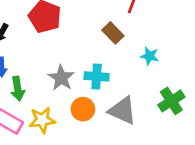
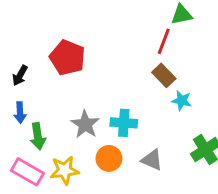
brown rectangle: (113, 33) -> (164, 75), moved
gray triangle: (122, 110) -> (152, 160), size x0.7

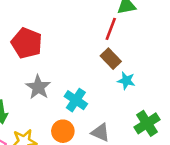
cyan cross: (124, 123) -> (76, 100), turned 30
gray star: (85, 124) -> (38, 87), moved

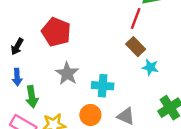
cyan cross: (76, 100) -> (103, 86), turned -30

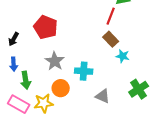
orange circle: (90, 115) -> (61, 88), moved

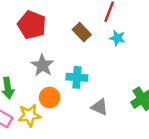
brown rectangle: (111, 39) -> (82, 32), moved
cyan star: (123, 56) -> (117, 38), moved

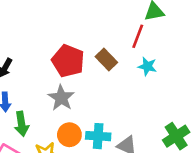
red pentagon: (32, 25) -> (68, 61), moved
cyan cross: (77, 77) -> (98, 136), moved

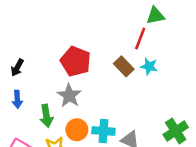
brown rectangle: (106, 59) -> (124, 66), moved
green arrow: (22, 124) -> (46, 116), moved

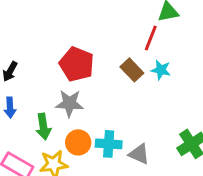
gray star: (69, 96) -> (69, 103), turned -30

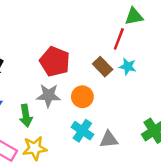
orange circle: (78, 142) -> (82, 97), moved
cyan cross: (109, 144) -> (82, 131), turned 30
gray triangle: (139, 154) -> (109, 139), turned -30

